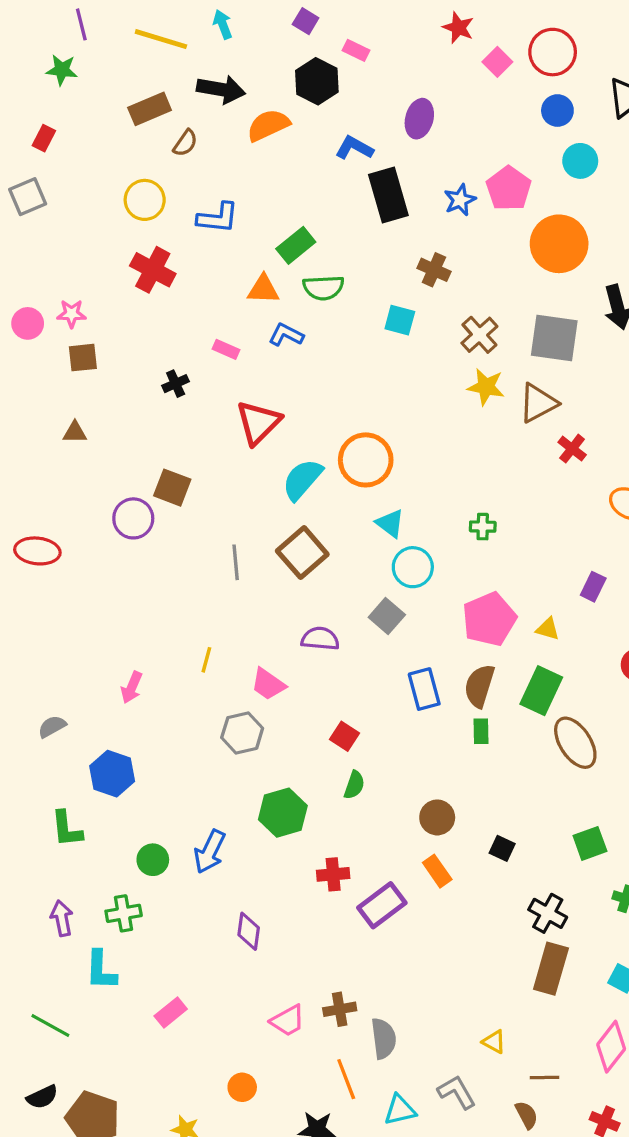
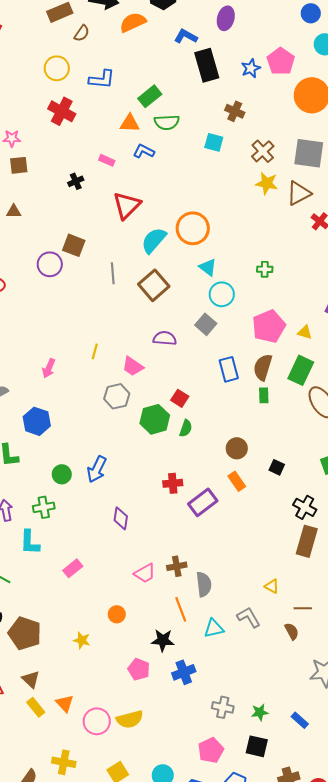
gray line: (236, 562) -> (113, 273), moved
green hexagon: (283, 813) -> (155, 419), moved

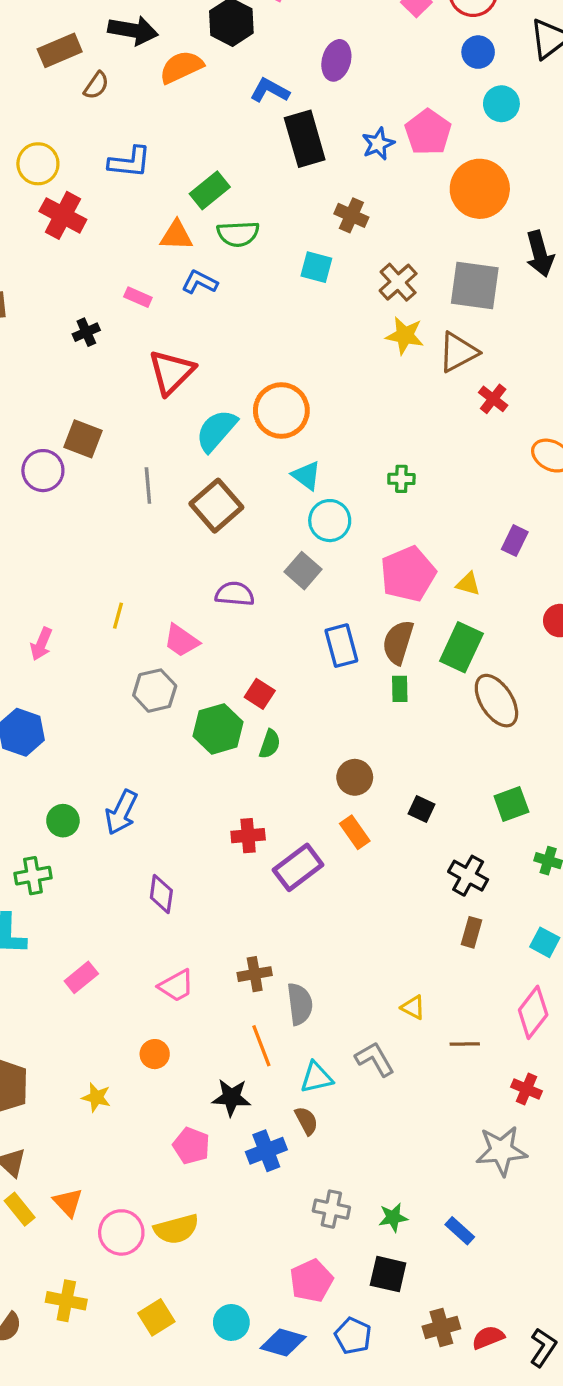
yellow circle: (57, 68) -> (38, 164), moved
brown rectangle: (307, 541) -> (471, 932), size x0.6
pink trapezoid: (145, 573) -> (176, 986), moved
brown semicircle: (292, 631) -> (306, 1121), moved

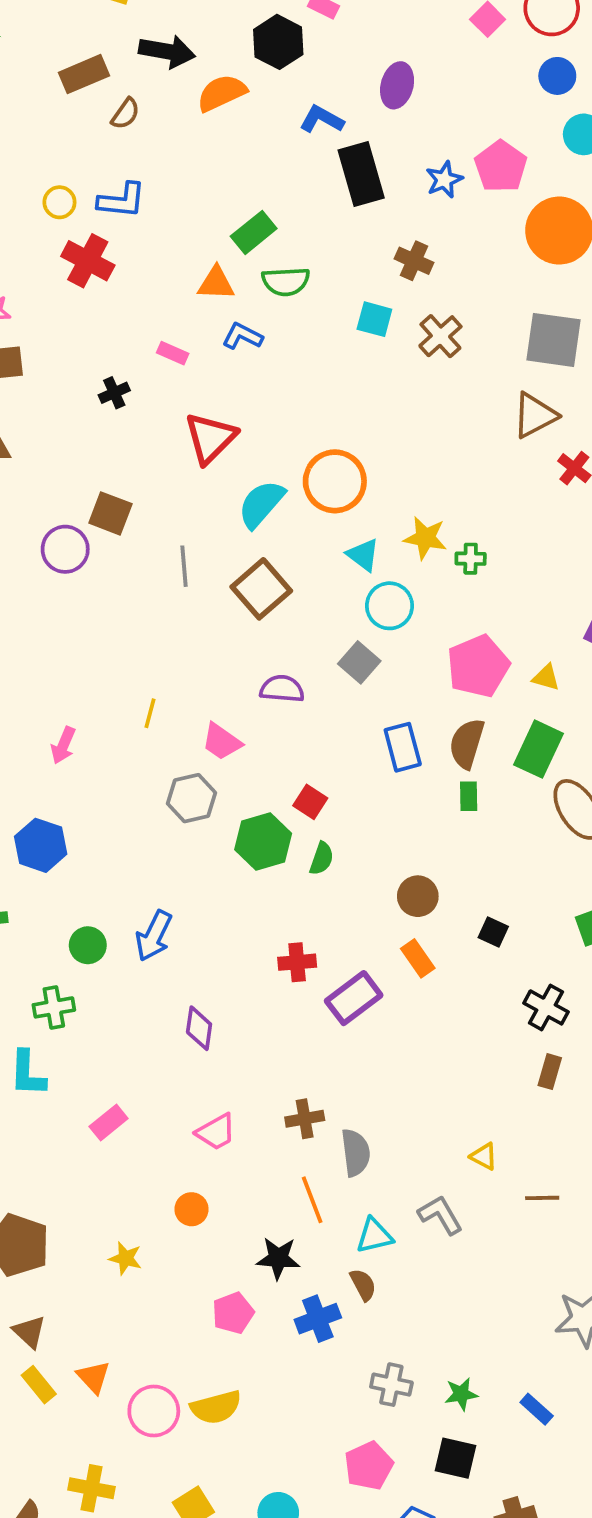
blue L-shape: (130, 162) -> (122, 200), moved
yellow circle: (38, 164) -> (59, 202), size x0.7
brown cross: (398, 282) -> (440, 336), moved
yellow star: (405, 335) -> (425, 538), moved
pink pentagon: (191, 1146) -> (233, 1313), turned 30

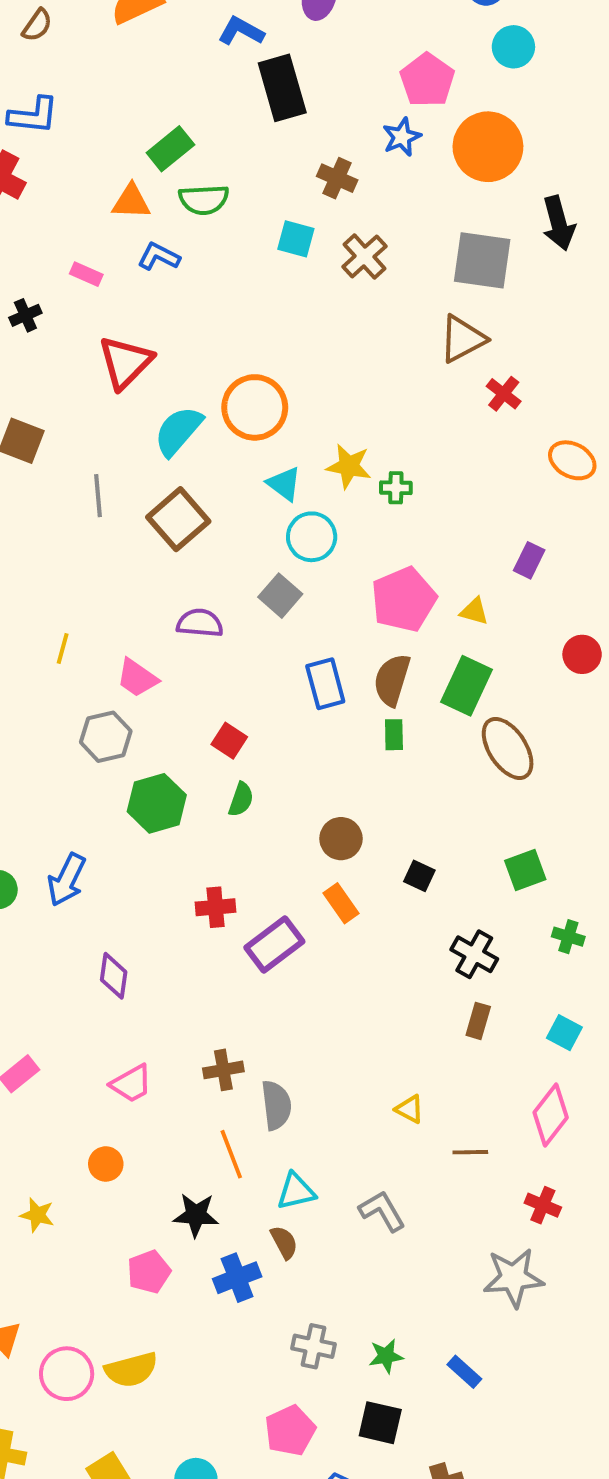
blue star: (444, 180) -> (402, 137), moved
green hexagon: (263, 842) -> (157, 803), moved
gray L-shape: (440, 1215) -> (382, 1211), moved

